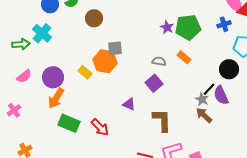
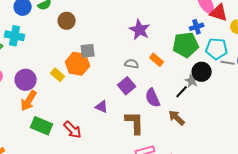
purple star: (167, 27) -> (140, 30), size x1.5
green pentagon: (188, 27) -> (186, 45), moved
cyan cross: (42, 33) -> (15, 36), turned -30
purple semicircle: (221, 95) -> (153, 98), moved
gray star: (202, 99) -> (192, 81), moved

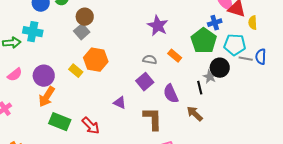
green pentagon: (186, 45) -> (204, 41), turned -30
gray square: (88, 51) -> (82, 32), moved, turned -35
black line: (182, 92) -> (200, 88), turned -56

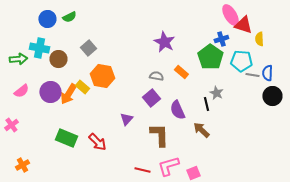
brown circle: (85, 17) -> (58, 59), moved
black circle: (220, 68) -> (272, 96), moved
orange arrow: (47, 97) -> (68, 94), moved
purple triangle: (120, 103) -> (126, 119), turned 48

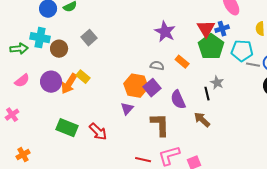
red triangle: (243, 25) -> (206, 29), moved, turned 42
orange hexagon: (102, 76) -> (136, 86), moved

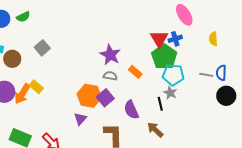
purple star: (165, 32) -> (110, 55), moved
cyan pentagon: (242, 51) -> (173, 75), moved

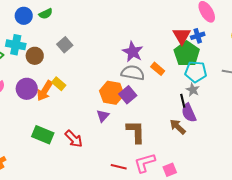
gray semicircle: (110, 76) -> (133, 73), size x1.6
purple semicircle: (131, 110) -> (189, 113), moved

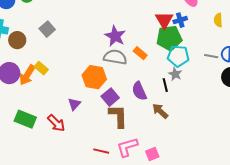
green pentagon: (187, 54) -> (169, 38), turned 30
purple square: (128, 95) -> (110, 97), moved
purple semicircle: (189, 113) -> (139, 91), moved
purple triangle: (103, 116) -> (74, 104), moved

